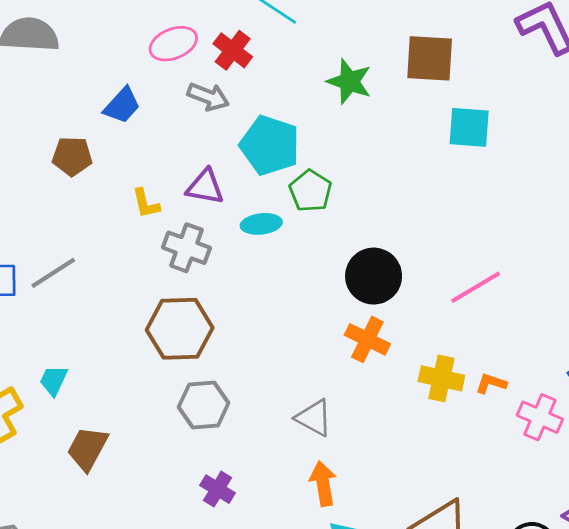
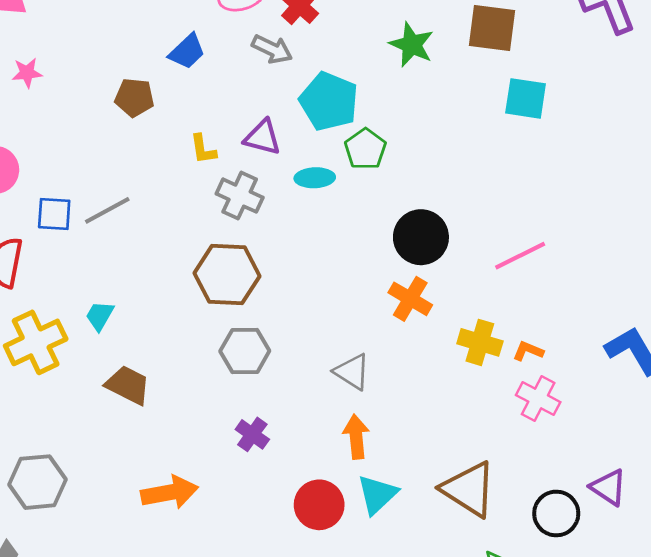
pink cross: (540, 417) -> (538, 399), moved
brown trapezoid: (87, 449) -> (128, 385), turned 84

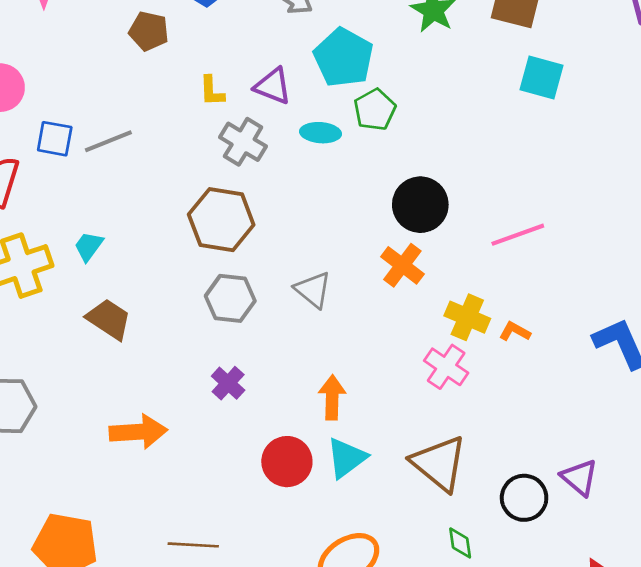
gray triangle: (352, 372) -> (313, 290), moved
pink cross: (538, 399) -> (446, 367), moved

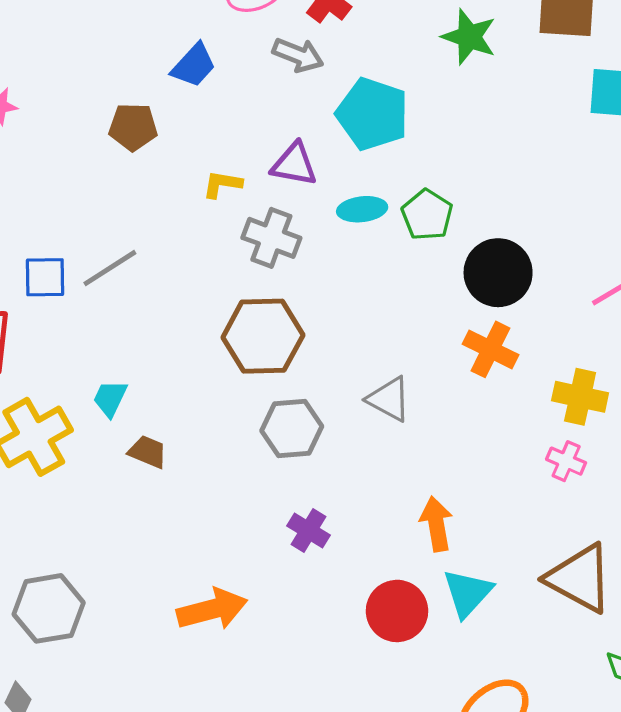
yellow L-shape: (212, 91) -> (222, 184), turned 112
green pentagon: (375, 110) -> (427, 215), moved
brown trapezoid: (109, 319) -> (148, 452), moved, size x0.7
pink cross: (446, 367) -> (566, 461), size x0.7

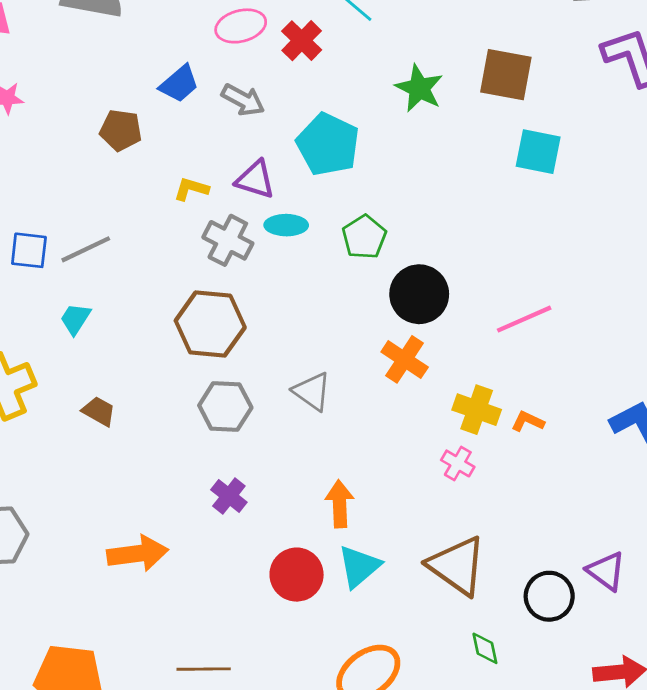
gray arrow: (298, 55) -> (243, 100), moved
cyan ellipse: (362, 209) -> (286, 225), moved
cyan trapezoid: (110, 398) -> (75, 319), moved

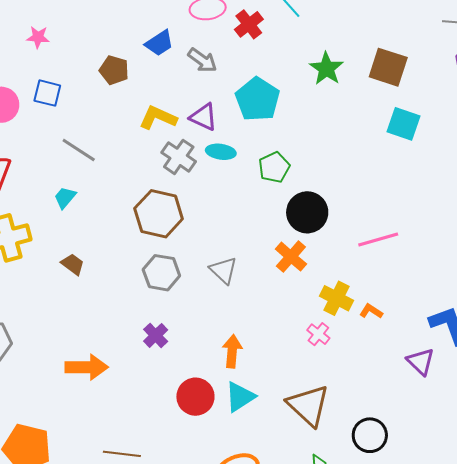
yellow L-shape: (191, 189) -> (158, 118), size x1.5
gray line: (86, 249) -> (79, 150), turned 51
blue square: (29, 250) -> (47, 93), moved
purple triangle: (606, 571) -> (421, 362), moved

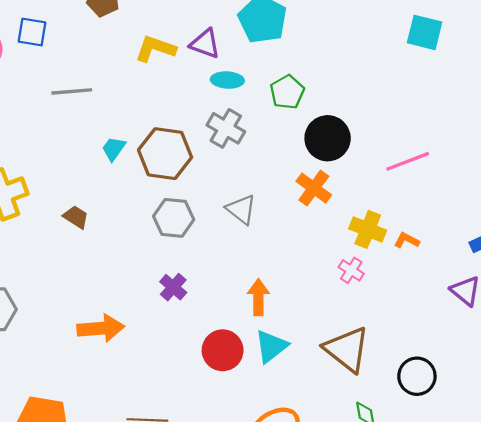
gray line: (79, 150) -> (72, 91), turned -33
gray cross: (179, 157) -> (226, 128), moved
cyan trapezoid: (65, 197) -> (114, 149), moved

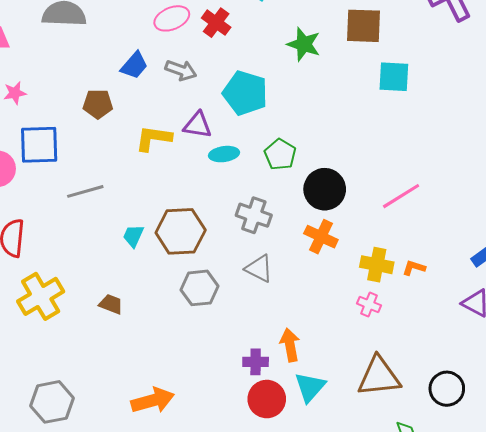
blue square: (32, 32) -> (39, 145), size x1.5
gray cross: (226, 128) -> (254, 215), moved
purple cross: (173, 287) -> (256, 362), moved, turned -30
brown triangle: (347, 349) -> (379, 377), turned -33

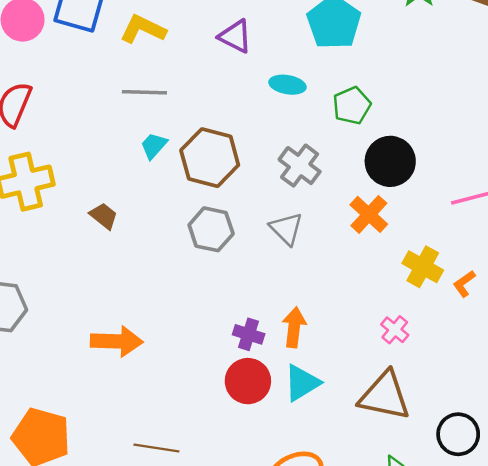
purple triangle: (198, 125) -> (235, 36), moved
yellow L-shape: (154, 138) -> (143, 29), moved
gray line: (85, 191) -> (144, 92), moved
orange L-shape: (414, 268) -> (464, 284), turned -70
pink cross: (369, 304) -> (395, 330), moved

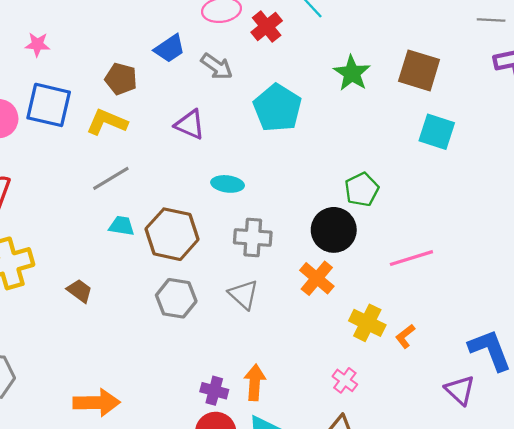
cyan ellipse: (287, 85) -> (228, 184), moved
gray line: (144, 92) -> (111, 178), turned -30
green pentagon: (352, 105) -> (362, 189), moved
cyan trapezoid: (154, 146) -> (122, 226), turned 60
gray cross: (300, 166) -> (253, 237), turned -30

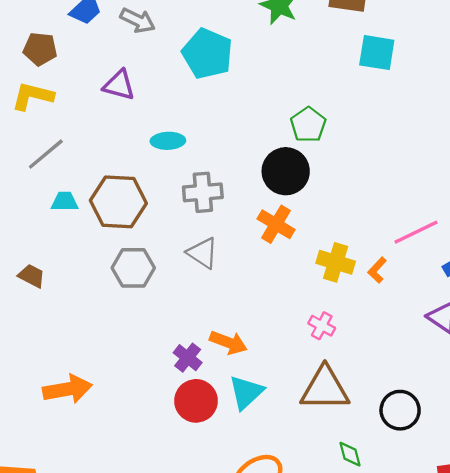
pink line: (411, 258) -> (416, 232), moved
orange arrow: (255, 382) -> (228, 343), turned 116
purple cross: (214, 391) -> (188, 358), turned 32

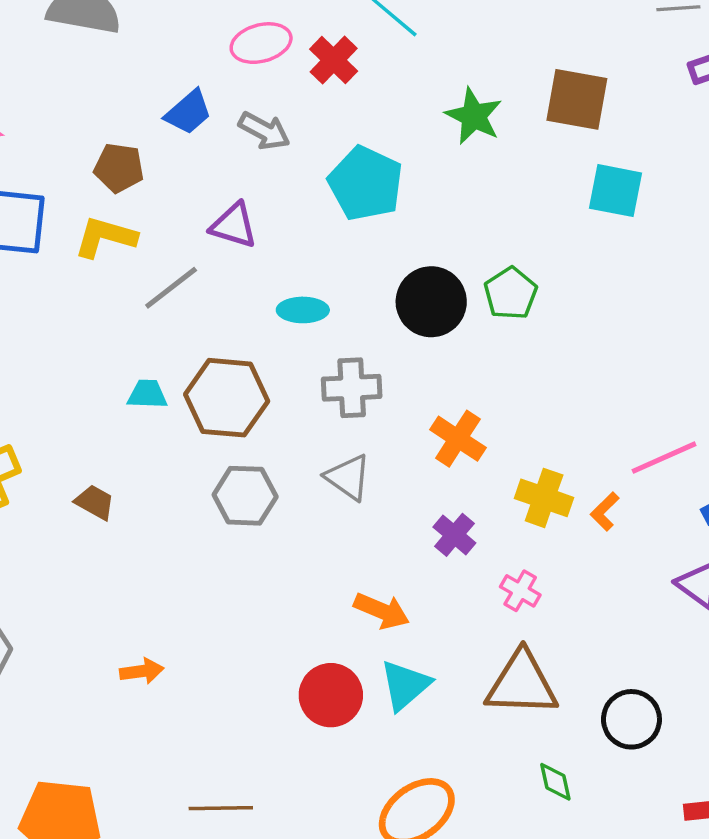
gray line: (46, 154) -> (171, 288), moved
black circle: (286, 171) -> (431, 302), moved
purple cross: (188, 358) -> (454, 535), moved
orange arrow: (67, 389) -> (142, 671), size x0.6

